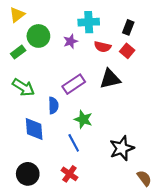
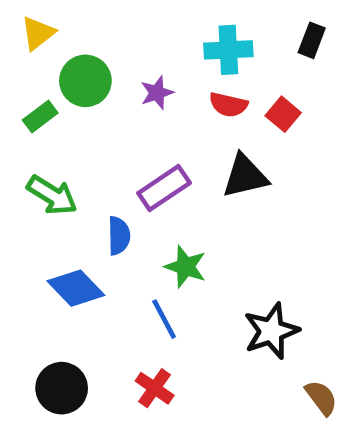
cyan cross: (89, 22) -> (228, 50), moved
black rectangle: (128, 27) -> (312, 40), moved
blue diamond: (34, 129) -> (76, 288), turned -40

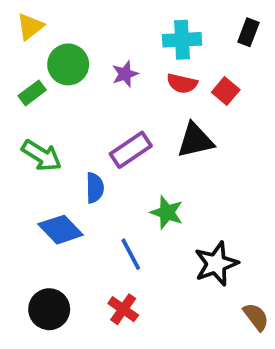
green star: (185, 267) -> (167, 212), moved

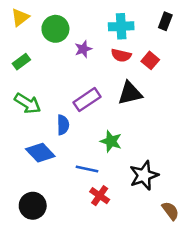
green circle: (68, 64) -> (55, 29), moved
blue line: (131, 254) -> (87, 169), turned -50
red cross: (123, 309) -> (100, 196), moved

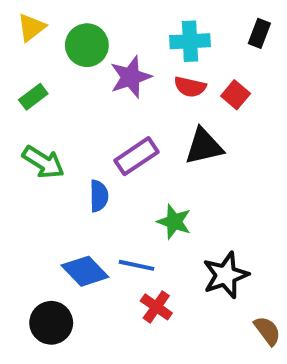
purple star: (83, 49) -> (131, 77), size x1.5
blue diamond: (40, 153) -> (85, 271), moved

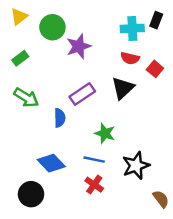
cyan cross: (190, 41) -> (132, 28), moved
red semicircle: (190, 87) -> (130, 58), moved
red square: (236, 95) -> (155, 69), moved
black triangle: (204, 146) -> (123, 88), turned -30
blue line: (136, 265) -> (94, 160), moved

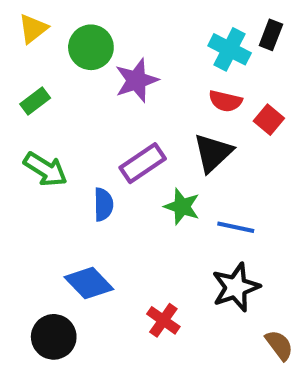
cyan cross: (132, 28) -> (230, 49), turned 30
green star: (105, 133) -> (182, 207), moved
blue line: (94, 160) -> (236, 227), moved

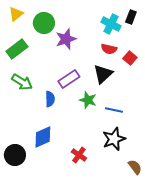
green rectangle: (35, 101) -> (17, 49), size x1.5
blue diamond: (89, 283) -> (43, 137), turned -70
black circle: (54, 337) -> (15, 155), moved

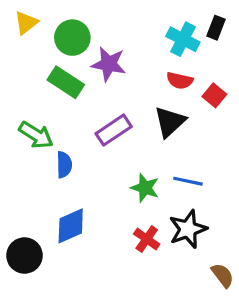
purple star: (66, 39) -> (109, 64), turned 30
green rectangle: (17, 49) -> (66, 82), moved, turned 70
blue semicircle: (50, 99) -> (64, 165), moved
green star: (88, 100) -> (145, 188), moved
red cross: (79, 155) -> (147, 239), moved

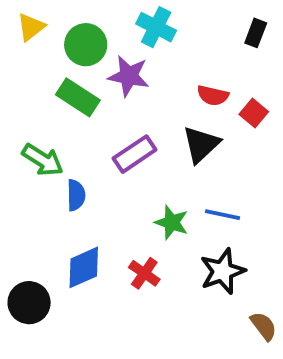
cyan cross: (183, 39) -> (156, 27), moved
red cross: (147, 239) -> (144, 273), moved

